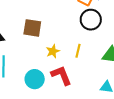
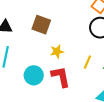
yellow line: (78, 51) -> (87, 62), moved

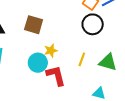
cyan circle: (34, 75) -> (38, 63), moved

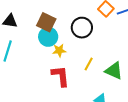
black circle: (93, 24) -> (82, 28), moved
cyan circle: (38, 63) -> (48, 37), moved

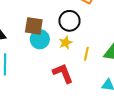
yellow star: (59, 51) -> (66, 43), moved

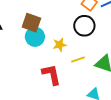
black circle: (69, 21) -> (84, 26), moved
yellow line: (86, 54) -> (78, 60), turned 48

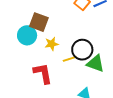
brown square: (31, 23) -> (39, 22), moved
black circle: (84, 26) -> (82, 50), moved

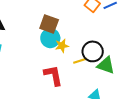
cyan circle: (27, 35) -> (50, 38), moved

